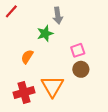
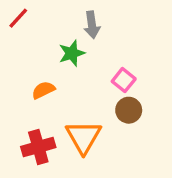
pink square: (78, 50) -> (124, 80), turned -32
orange semicircle: (27, 57) -> (43, 90), turned 32

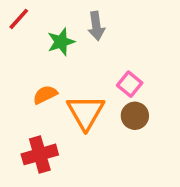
green star: (72, 53) -> (61, 42), moved
orange triangle: (83, 137) -> (86, 112), moved

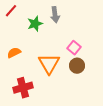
orange semicircle: (45, 95) -> (14, 53), moved

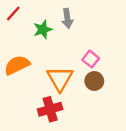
orange semicircle: (14, 53) -> (17, 65), size x1.5
red cross: (23, 88) -> (50, 109), moved

